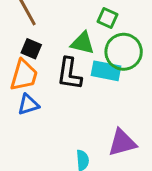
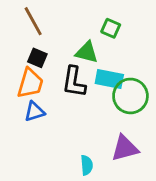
green circle: (124, 52) -> (130, 96), moved

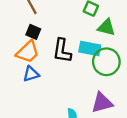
green triangle: (87, 52) -> (106, 27), moved
orange trapezoid: (30, 83) -> (28, 52), turned 30

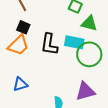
blue triangle: (31, 74) -> (20, 84), moved

